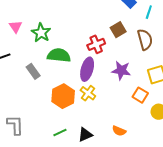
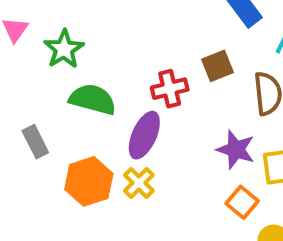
purple star: (121, 70) -> (236, 150), moved
gray rectangle: (33, 71) -> (35, 142), moved

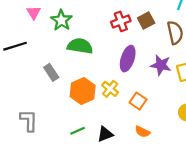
red cross: (170, 89) -> (121, 21), moved
purple ellipse: (144, 135) -> (128, 59), moved
orange square: (242, 202) -> (138, 101), moved

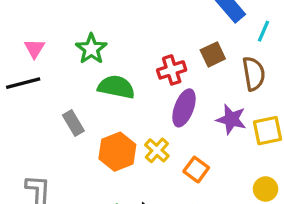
pink triangle: (34, 13) -> (34, 48), moved
red cross: (121, 21) -> (172, 70), moved

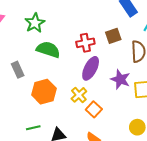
yellow cross: (157, 150) -> (79, 95), moved

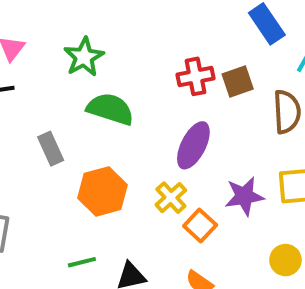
red cross: (85, 43) -> (196, 76), moved
purple star: (120, 79) -> (244, 196), moved, turned -30

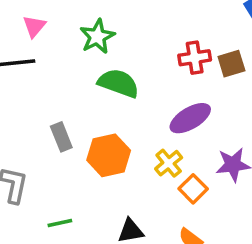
purple ellipse: (193, 145) -> (190, 118), turned 30
gray rectangle: (51, 149) -> (61, 137), moved
green line: (82, 262) -> (60, 223), moved

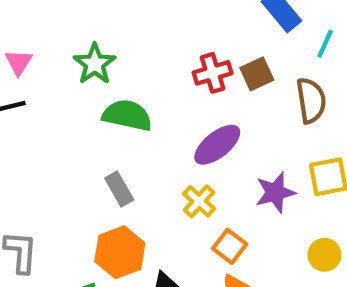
gray rectangle: (61, 137) -> (119, 189), moved
orange hexagon: (109, 155) -> (120, 252), moved
orange square: (193, 189) -> (230, 246), moved

